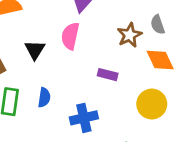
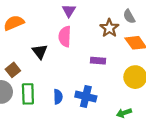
blue semicircle: (44, 97) -> (58, 97), moved
blue cross: (84, 118) -> (86, 97), turned 36

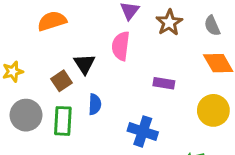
brown star: (109, 28) -> (169, 23), moved
brown square: (13, 70) -> (62, 81), moved
blue semicircle: (58, 97) -> (95, 104), moved

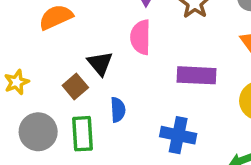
purple rectangle: (164, 83) -> (197, 75), size x1.5

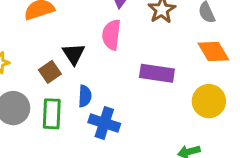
blue cross: (178, 135) -> (104, 123), moved

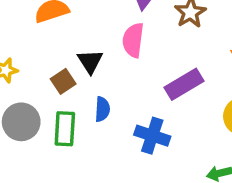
purple rectangle: (157, 73) -> (184, 84), turned -40
blue cross: (104, 123) -> (152, 136), moved

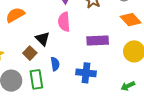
purple rectangle: (184, 84) -> (98, 40), turned 40

